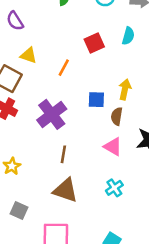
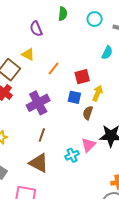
purple semicircle: (15, 21) -> (36, 29), moved
red square: (94, 43) -> (82, 77), moved
pink triangle: (113, 147) -> (88, 145), moved, turned 35
cyan cross: (114, 188) -> (72, 155), moved

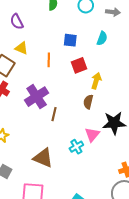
purple semicircle: (36, 29) -> (17, 22), moved
orange line: (54, 68) -> (49, 60), turned -32
blue square: (74, 97) -> (70, 40), moved
brown line: (42, 135) -> (54, 114), moved

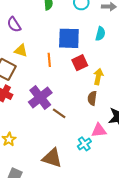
blue square: (70, 40) -> (69, 38), size x1.6
brown line: (54, 114) -> (59, 113), turned -64
pink triangle: (92, 134) -> (99, 130), turned 49

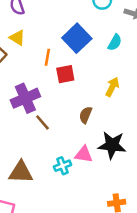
blue square: (69, 38) -> (77, 38), turned 30
red square: (80, 63) -> (65, 74), moved
yellow arrow: (98, 77) -> (112, 87), moved
brown triangle: (52, 158) -> (21, 172), turned -30

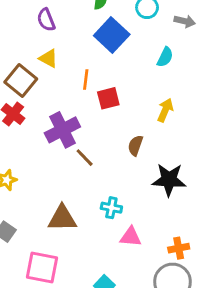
blue square: (77, 38) -> (112, 35), moved
pink triangle: (84, 154) -> (131, 237), moved
cyan cross: (63, 166) -> (111, 208), turned 35

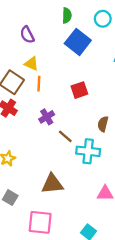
orange line: (86, 79) -> (39, 84), moved
purple cross: (62, 130) -> (47, 117), size x0.6
cyan cross: (111, 208) -> (88, 151), moved, size x1.5

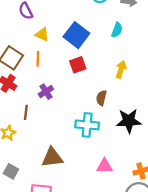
blue square: (78, 42) -> (76, 35), moved
yellow triangle: (31, 64) -> (42, 34), moved
brown line: (65, 136) -> (26, 112), moved, turned 56

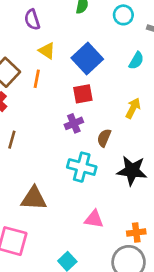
purple cross: (46, 92) -> (74, 123), moved

